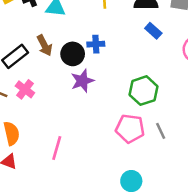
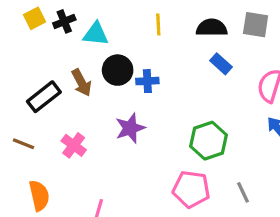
black circle: (73, 54) -> (118, 70), moved
pink cross: (25, 89) -> (74, 145), moved
gray line: (161, 131) -> (243, 192), moved

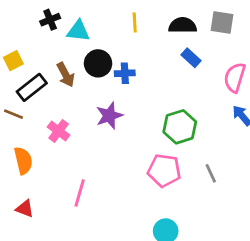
yellow square: (34, 18) -> (13, 61), moved
brown line: (24, 144) -> (13, 114), moved
orange semicircle: (39, 195) -> (23, 161), moved

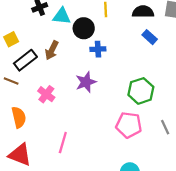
black circle: (98, 63) -> (84, 28), moved
brown arrow: (66, 75) -> (52, 50), turned 54
red triangle: (25, 209) -> (20, 155), size x1.6

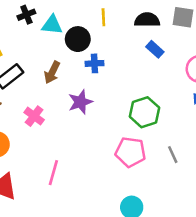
brown arrow: (52, 50) -> (52, 72), moved

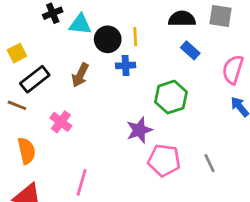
yellow line: (103, 17) -> (135, 37), moved
purple star: (80, 102) -> (139, 130), moved
green hexagon: (145, 112) -> (171, 97), moved

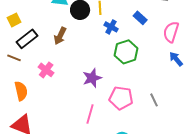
blue cross: (126, 65) -> (111, 27), moved, turned 32
purple star: (139, 130) -> (92, 78), moved
pink line: (82, 182) -> (90, 114), moved

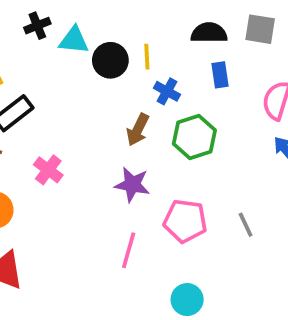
blue rectangle: (140, 18) -> (220, 75), turned 40
brown arrow: (60, 36) -> (138, 130), moved
purple star: (92, 78) -> (132, 184), turned 30

